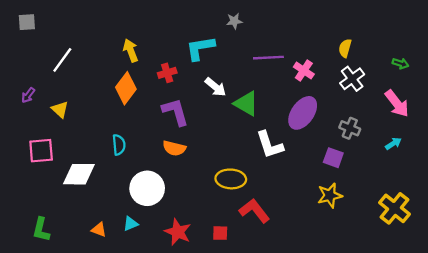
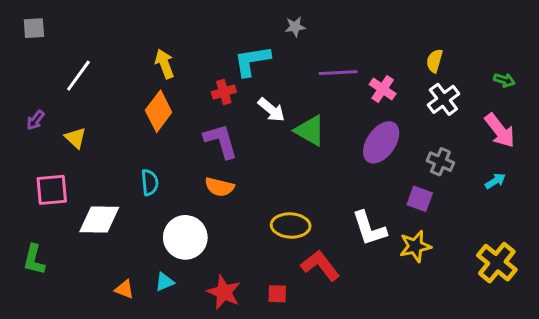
red cross: (167, 73) -> (224, 92), moved
white L-shape: (270, 145) -> (369, 228), moved
green L-shape: (41, 230) -> (34, 260), moved

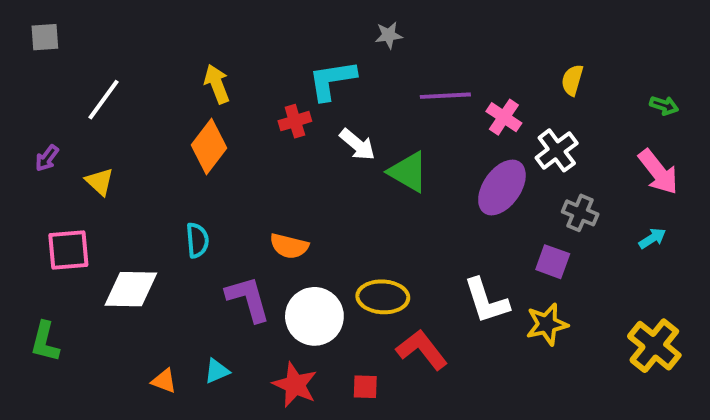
white cross: (443, 99) -> (557, 150), moved
purple L-shape: (221, 141) -> (248, 299), moved
white circle: (185, 237) -> (314, 316), moved

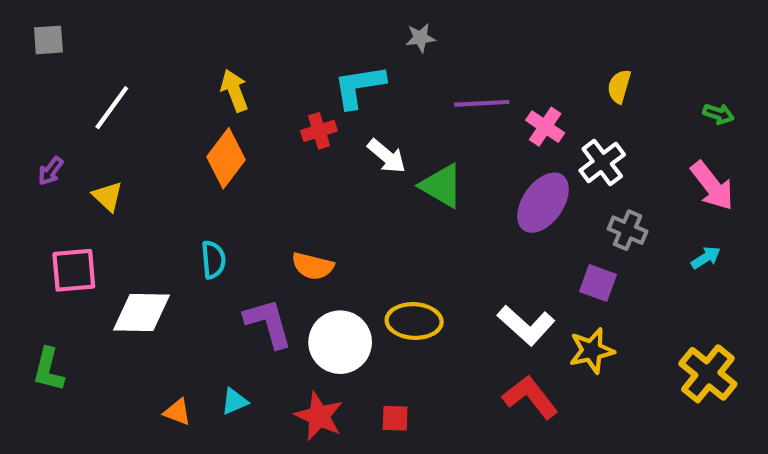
white L-shape: (486, 301) -> (526, 325), turned -30
red L-shape: (422, 350) -> (530, 397), moved

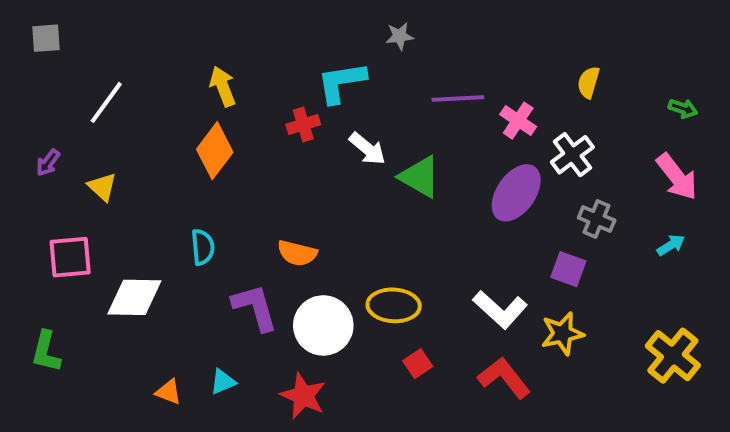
red square: (395, 418) -> (418, 364), moved, turned -36

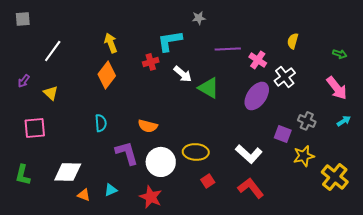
gray cross: (597, 219) -> (307, 121), moved
cyan arrow: (671, 245) -> (344, 121), moved
white diamond: (134, 297) -> (68, 172), moved
yellow star: (562, 334) -> (304, 156), moved

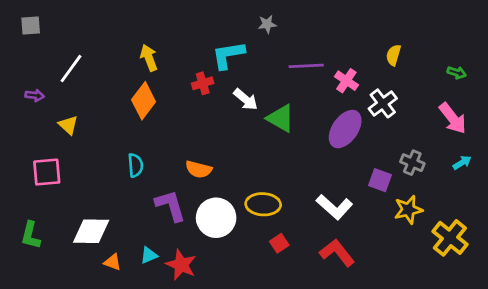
purple arrow: (24, 81) -> (35, 95), moved, turned -120
red star: (151, 197) -> (181, 265), moved

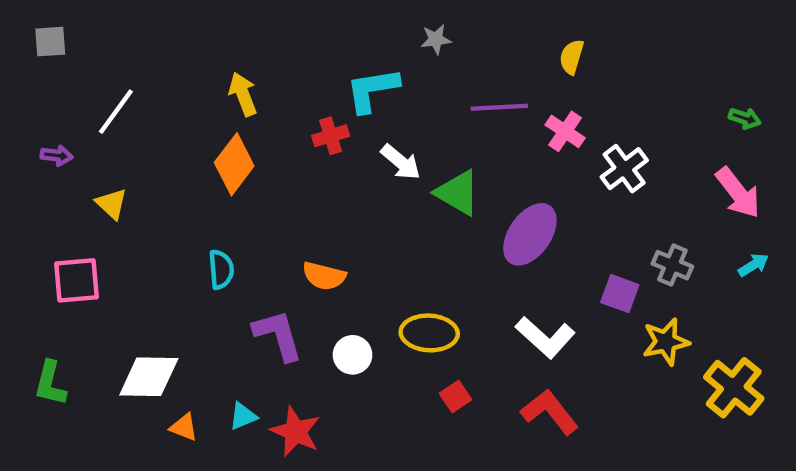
yellow semicircle: (394, 55) -> (572, 57), moved
purple ellipse: (345, 129) -> (530, 234), moved
white circle: (216, 218) -> (353, 355), size x0.6

